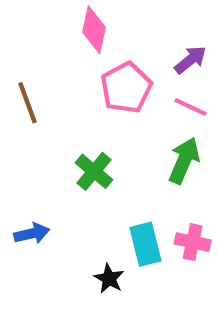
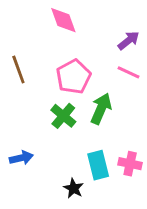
pink diamond: (94, 30) -> (63, 20), turned -32
pink pentagon: (126, 88) -> (74, 77), moved
green arrow: (184, 161) -> (101, 109), moved

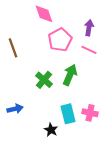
purple arrow: (129, 40) -> (89, 28), turned -42
pink pentagon: (74, 77) -> (60, 40), moved

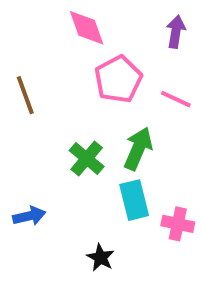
purple arrow: (89, 28) -> (176, 32), moved
cyan rectangle: (68, 114) -> (134, 200), moved

